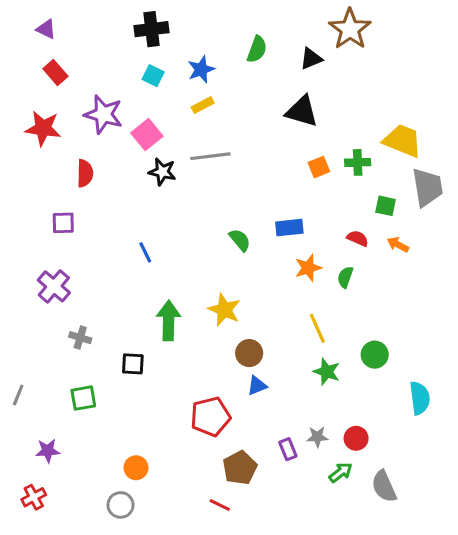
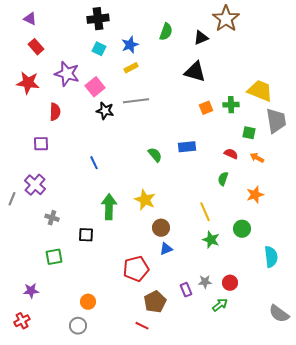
orange star: (308, 268) -> (255, 195), moved
gray line: (18, 395) -> (12, 199), moved
gray semicircle: (384, 486) -> (279, 314), moved, turned -30

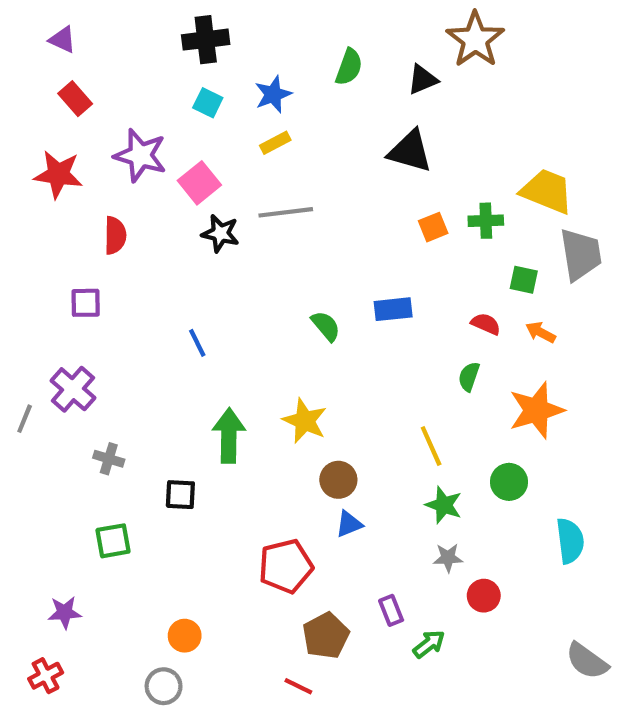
orange star: (255, 195) -> (536, 410), size x1.5
gray star: (205, 282) -> (448, 558), moved
green arrow: (220, 305) -> (429, 644), moved

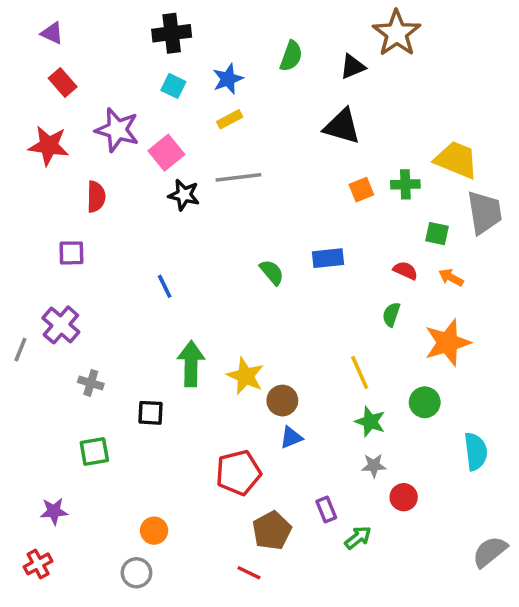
yellow star: (305, 421) -> (245, 376), moved
gray semicircle: (587, 661) -> (490, 552), turned 105

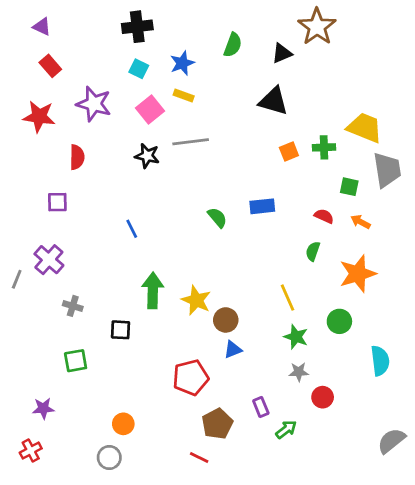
yellow rectangle: (230, 119) -> (184, 95), turned 48
pink square: (166, 153) -> (150, 109), moved

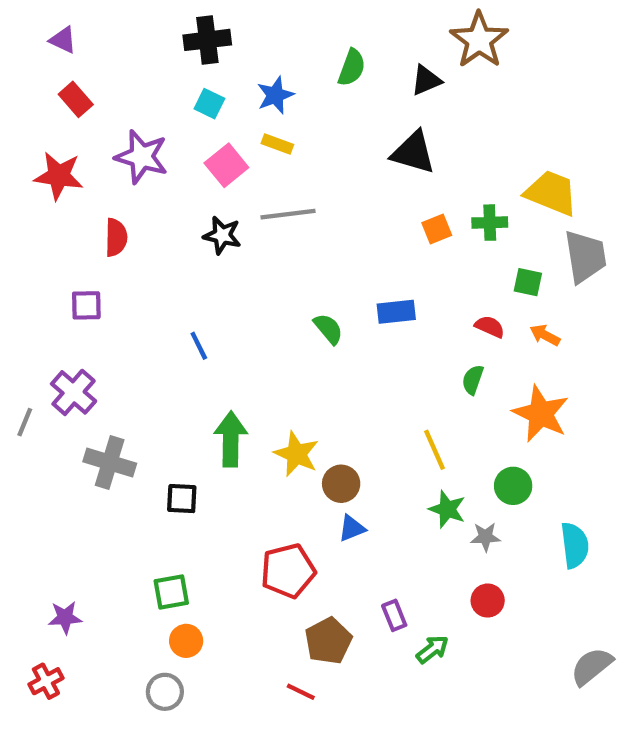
orange star: (358, 274) -> (541, 414), turned -30
gray cross: (73, 306) -> (110, 462), size x1.6
green square: (76, 361) -> (171, 592), moved
gray star: (299, 372) -> (485, 537), moved

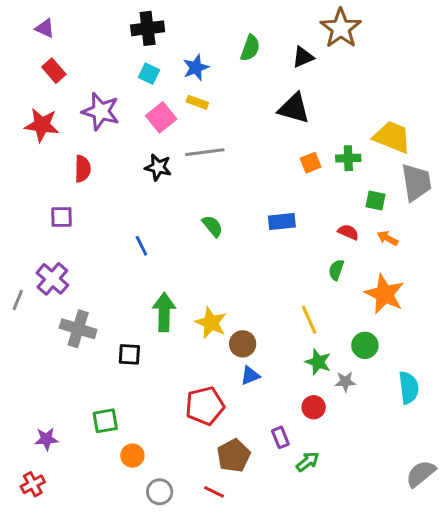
green semicircle: (328, 329) -> (212, 226), moved
green square: (171, 592) -> (105, 421), moved
red circle: (488, 601) -> (314, 407), moved
gray circle: (165, 692) -> (160, 492), moved

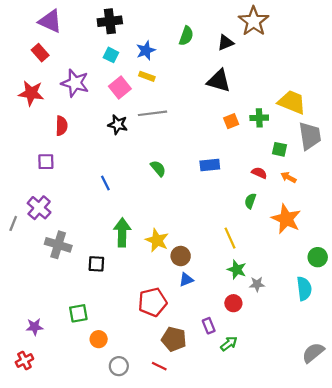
purple triangle: (45, 28) -> (50, 21), moved, size x1.6
green circle: (365, 345) -> (318, 257), moved
brown pentagon: (234, 456) -> (174, 339), turned -30

